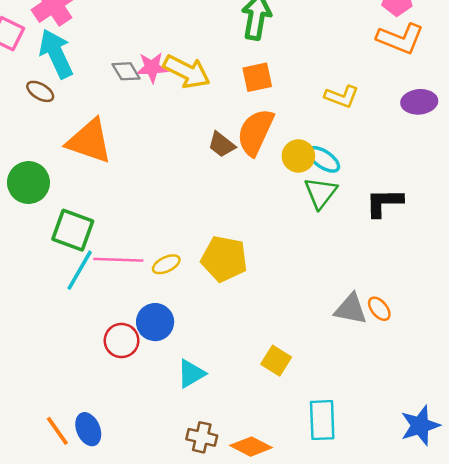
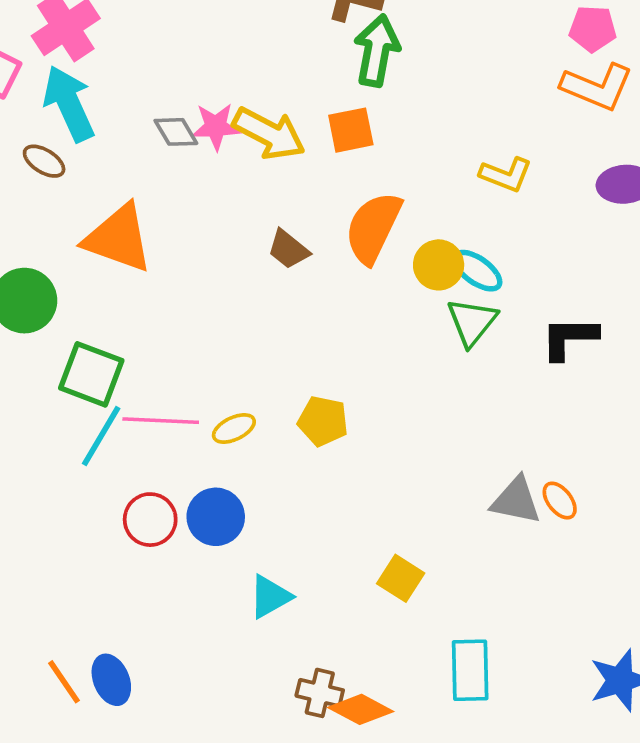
orange square: (257, 77) -> (351, 130), moved
brown trapezoid: (222, 145) -> (288, 249), moved
yellow pentagon: (224, 259) -> (323, 421), size x0.7
red circle: (122, 341) -> (150, 520), moved
brown cross: (202, 437) -> (320, 693), moved

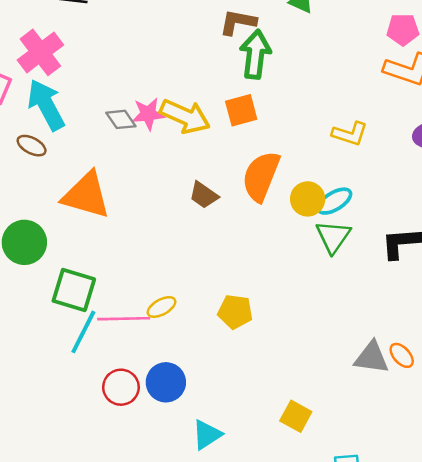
cyan ellipse: (477, 271) -> (334, 201), turned -63
yellow ellipse: (234, 429) -> (162, 307), moved

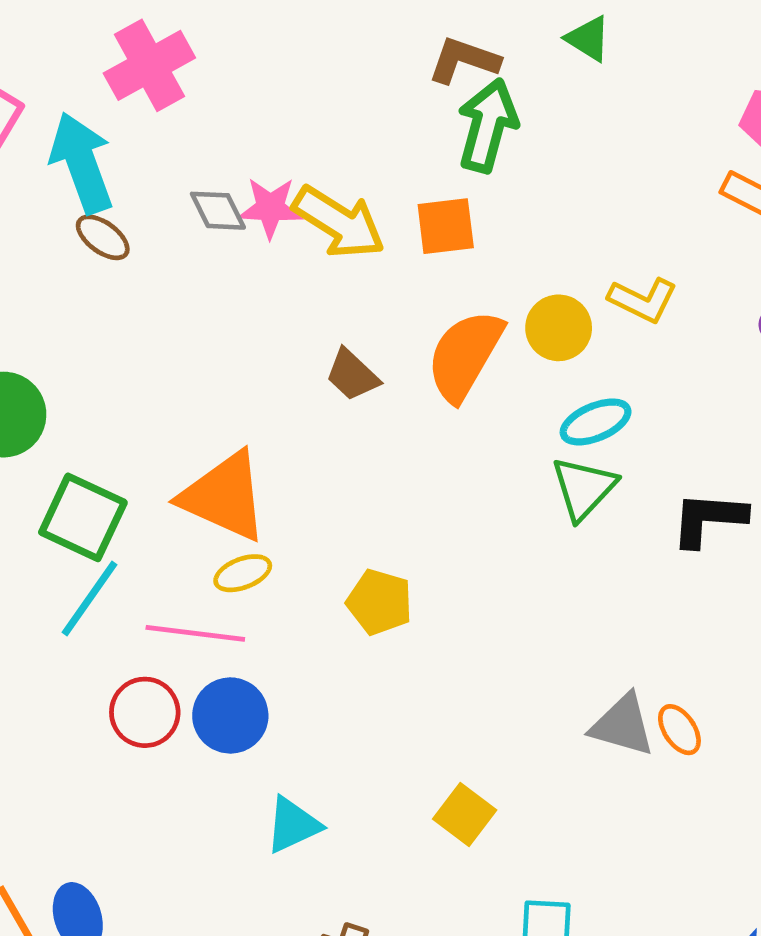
pink cross: (40, 52) -> (149, 65), moved
brown ellipse: (32, 146) -> (103, 237), moved
orange triangle: (86, 195) -> (224, 496), moved
yellow circle: (308, 199) -> (559, 328), moved
pink line: (124, 319) -> (195, 633), moved

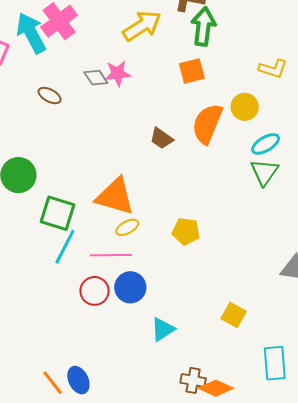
cyan arrow: (82, 163) -> (31, 33), moved
yellow arrow: (339, 222) -> (142, 26), moved, turned -57
yellow L-shape: (643, 300) -> (273, 69), moved

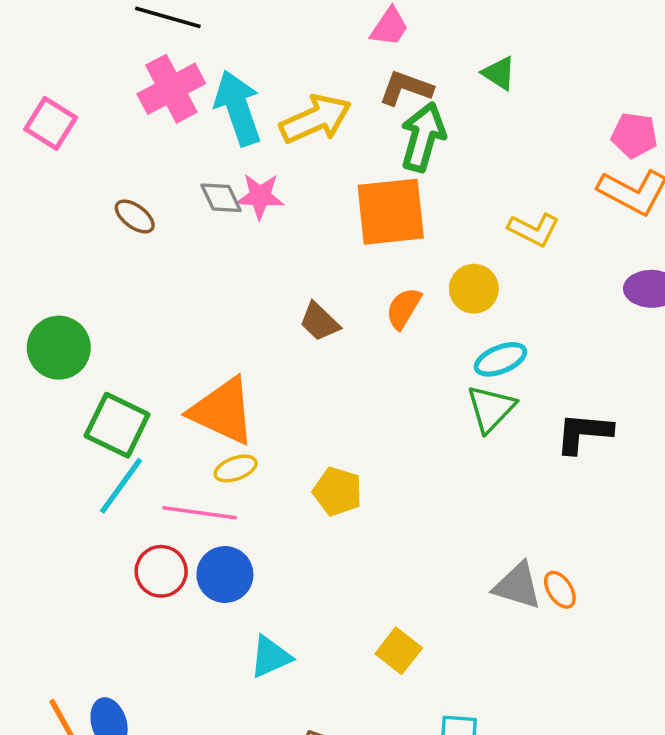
cyan arrow: (31, 33) -> (238, 108), moved
orange square: (192, 71) -> (391, 212), size x1.6
orange semicircle: (207, 124) -> (404, 308), size x0.6

